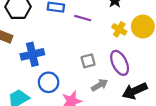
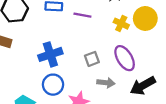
blue cross: (32, 54) -> (50, 54), moved
gray arrow: (100, 85) -> (106, 83), turned 42

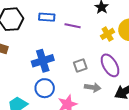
yellow cross: (121, 24) -> (108, 34), turned 32

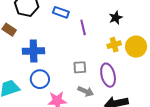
purple line: (73, 26) -> (83, 27), turned 49
blue cross: (43, 61) -> (34, 51), moved

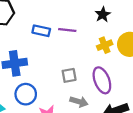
blue rectangle: (61, 12) -> (41, 31), moved
purple line: (83, 27) -> (67, 30), turned -63

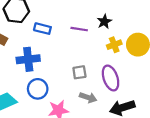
black star: (103, 15) -> (104, 22), moved
blue rectangle: (41, 31) -> (42, 29), moved

